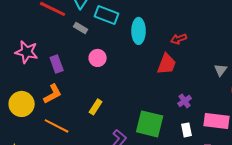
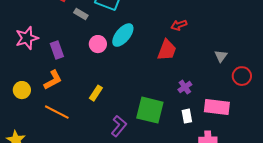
cyan ellipse: (139, 31) -> (123, 35), moved, turned 40
pink star: (27, 52) -> (27, 38), turned -30
yellow circle: (22, 104) -> (22, 90), size x0.7

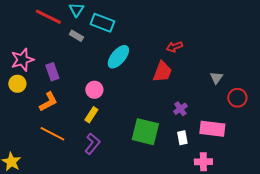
pink circle: (98, 44) -> (94, 90), moved
yellow circle: (22, 90) -> (17, 84), moved
purple L-shape: (119, 126) -> (92, 144), moved

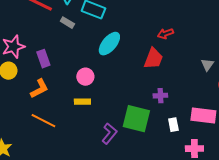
purple cross: (180, 109) -> (160, 96), moved, turned 32
yellow rectangle: (91, 115) -> (82, 102), turned 56
purple L-shape: (92, 144) -> (109, 134), moved

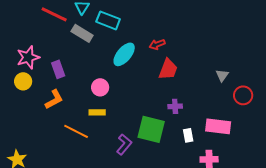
gray rectangle: (67, 23) -> (82, 33), size x1.5
red arrow: (165, 34) -> (157, 44), moved
orange line: (43, 121) -> (76, 131), moved

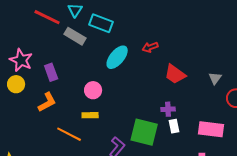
pink star: (28, 57) -> (21, 60), turned -30
red trapezoid: (168, 69) -> (175, 74), moved, turned 105
white rectangle: (188, 135) -> (174, 126), moved

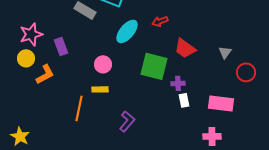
pink star: (21, 60) -> (31, 34), turned 30
orange L-shape: (47, 102) -> (45, 74), moved
green square: (144, 132) -> (154, 66), moved
orange line: (69, 134) -> (79, 108), turned 75

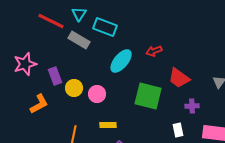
yellow circle: (26, 58) -> (74, 88), moved
purple cross: (178, 83) -> (192, 106), moved
yellow rectangle: (100, 89) -> (108, 125), moved

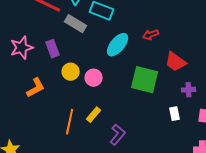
purple rectangle: (55, 76) -> (53, 49), moved
yellow rectangle: (108, 125) -> (94, 115), moved, turned -49

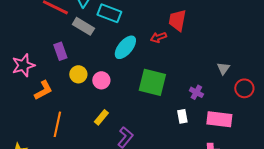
pink star: (22, 48) -> (23, 65), moved
red trapezoid: (176, 62) -> (177, 20), moved, turned 65
purple cross: (189, 90) -> (196, 92), turned 32
orange line: (70, 122) -> (57, 124), moved

